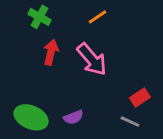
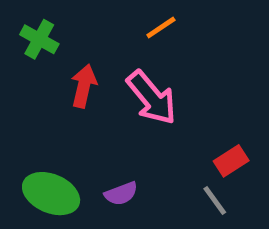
green cross: (40, 17) -> (39, 39), moved
gray line: (130, 122) -> (215, 201), turned 30

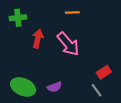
orange line: (161, 28) -> (72, 12), turned 32
green cross: (39, 39) -> (18, 18), turned -35

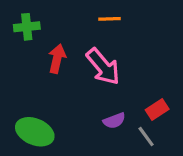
purple semicircle: (55, 87) -> (114, 121), moved

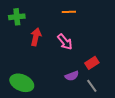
pink arrow: (103, 67) -> (65, 42), size x0.7
red rectangle: (157, 109) -> (92, 63), moved

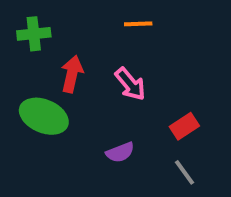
purple semicircle: (72, 76) -> (120, 152), moved
green ellipse: (22, 83) -> (44, 116), moved

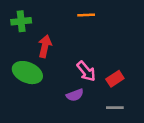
pink arrow: (130, 84) -> (86, 71), moved
gray line: (184, 172) -> (115, 108), turned -54

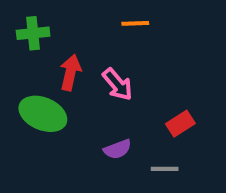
pink arrow: (86, 71) -> (118, 84), moved
gray line: (115, 108) -> (165, 169), moved

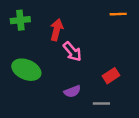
orange line: (135, 23) -> (118, 14), moved
red arrow: (70, 73) -> (57, 30), moved

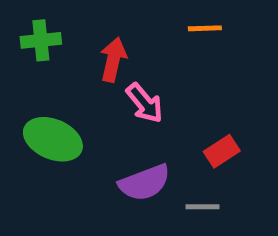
orange line: (118, 14) -> (205, 28), moved
purple semicircle: (72, 91) -> (145, 183), size x1.5

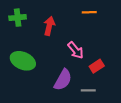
pink arrow: (145, 103) -> (76, 50), moved
purple semicircle: (145, 183) -> (63, 80), turned -40

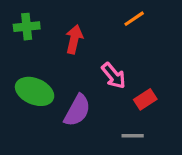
orange line: (89, 12) -> (134, 19), turned -32
purple semicircle: (63, 80) -> (77, 110), moved

